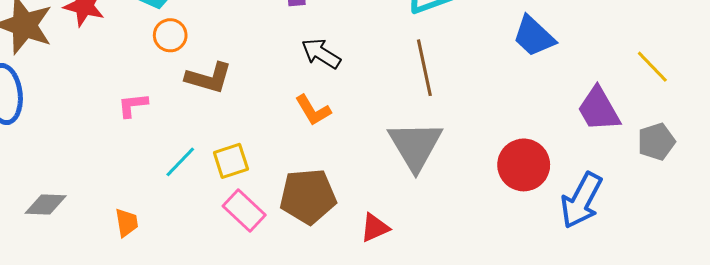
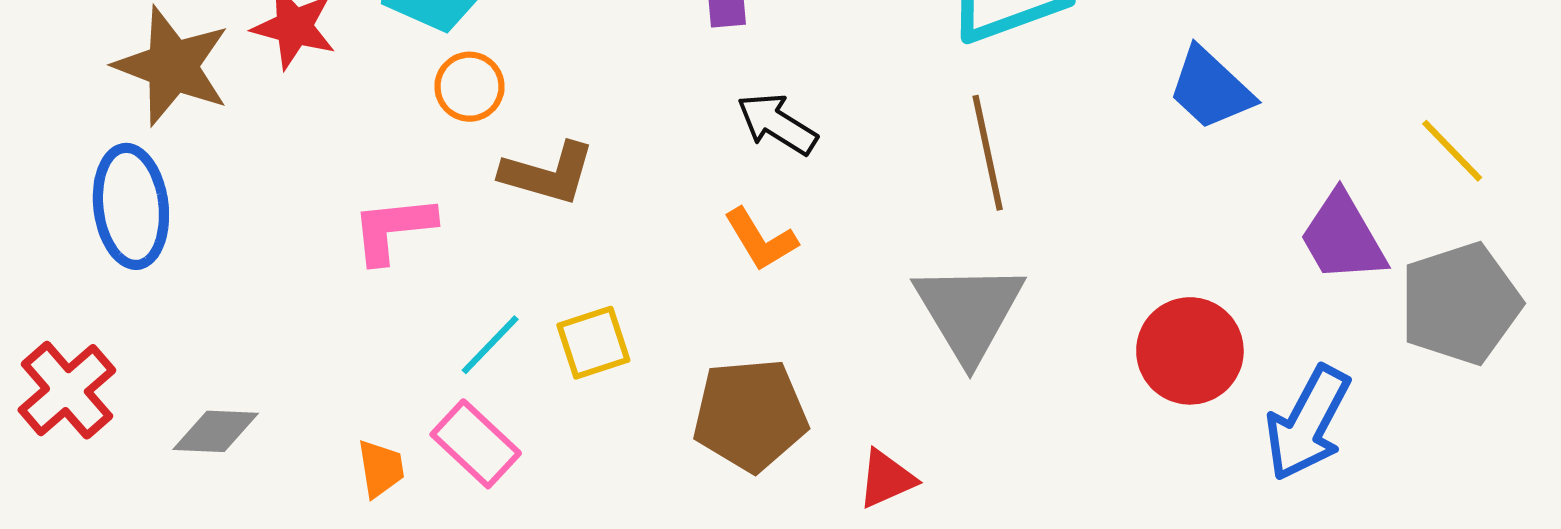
pink L-shape: (133, 105) -> (393, 229), size x1.4
gray pentagon: (656, 142) -> (1460, 303), size x1.6
pink rectangle: (244, 211) -> (476, 444), moved

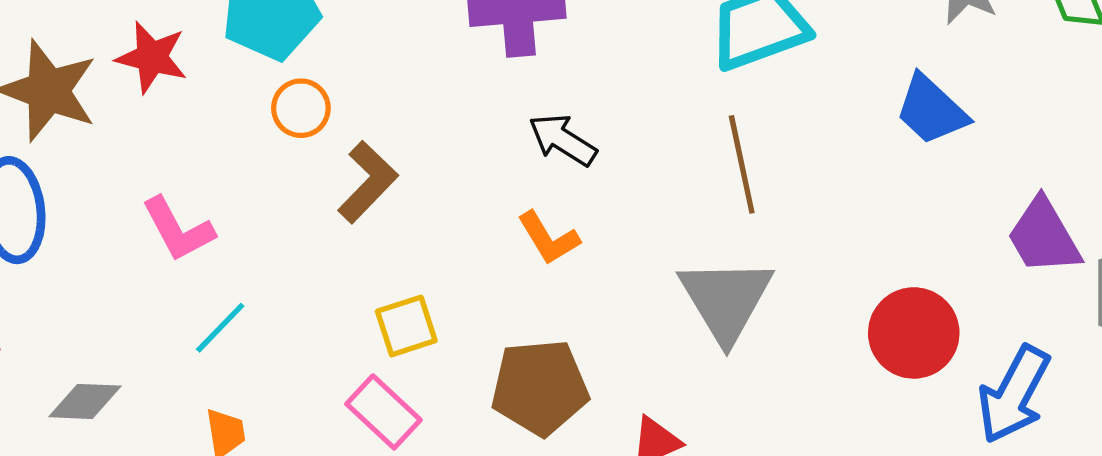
brown L-shape: (548, 173) -> (368, 182), turned -62
pink L-shape: (393, 229) -> (178, 229), moved, turned -112
cyan line: (490, 345) -> (220, 328), moved
pink rectangle: (476, 444) -> (383, 412), moved

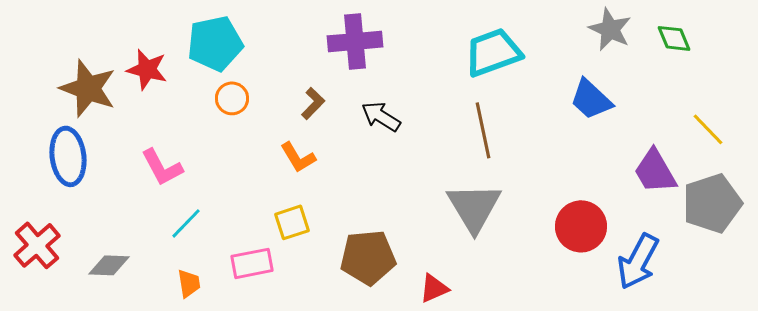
brown L-shape: (368, 182) -> (313, 103), moved, size x0.7
orange L-shape: (549, 238) -> (298, 157), moved
pink rectangle: (383, 412) -> (252, 263), moved, turned -54

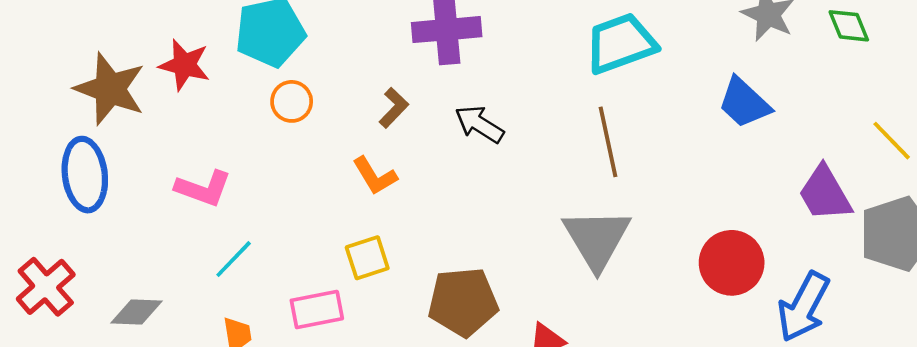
pink L-shape: (162, 167) -> (203, 188), turned -42

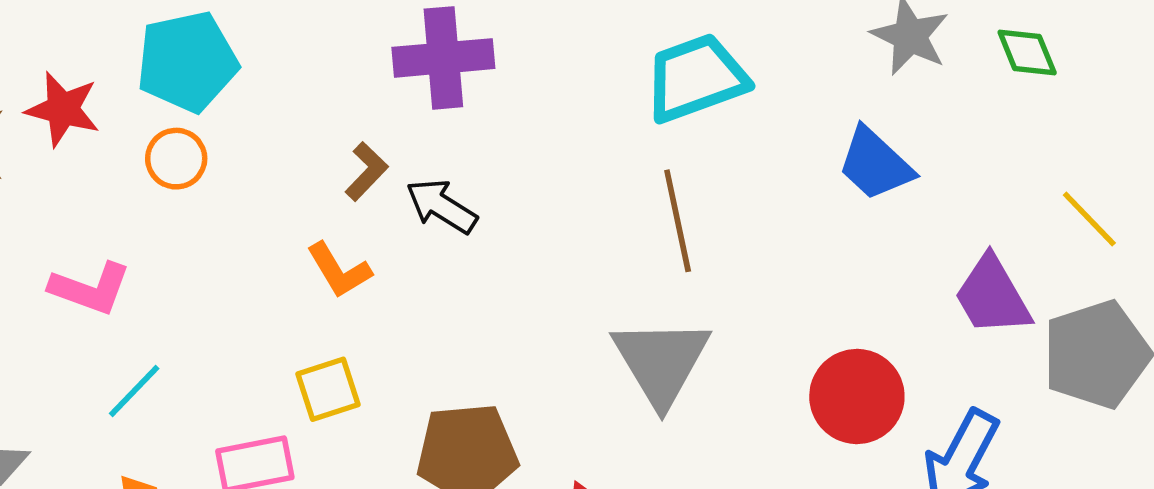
orange circle: (292, 101) -> (176, 159), moved
black arrow: (479, 124) -> (442, 206), moved

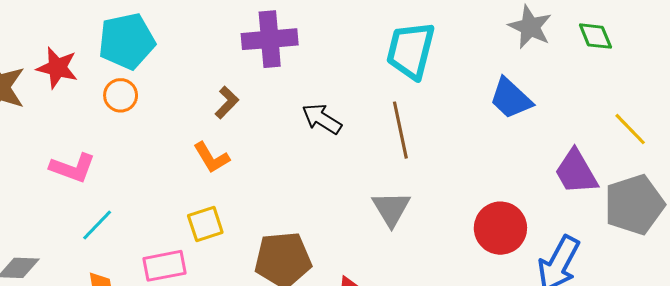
cyan trapezoid: (696, 78) -> (411, 50), turned -56
black arrow: (442, 206) -> (322, 119), moved
gray triangle: (661, 362) -> (391, 209), size x0.7

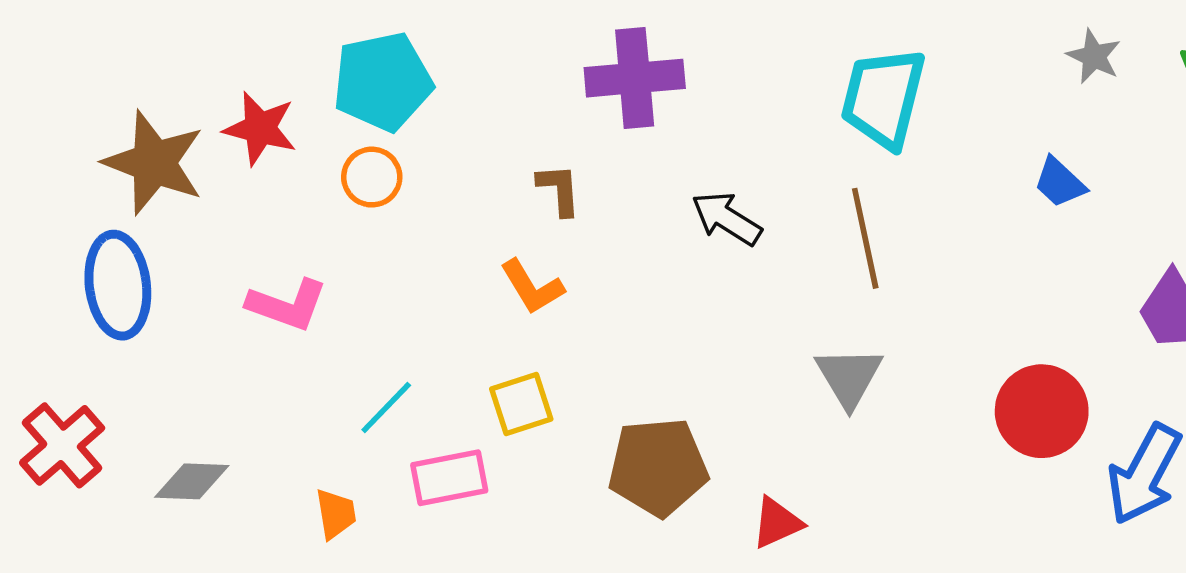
gray star: (530, 27) -> (1094, 56), size x0.7
blue trapezoid: (511, 98) -> (1060, 182), size x0.7
brown L-shape: (227, 102) -> (559, 190), turned -48
cyan line: (97, 225) -> (386, 408), moved

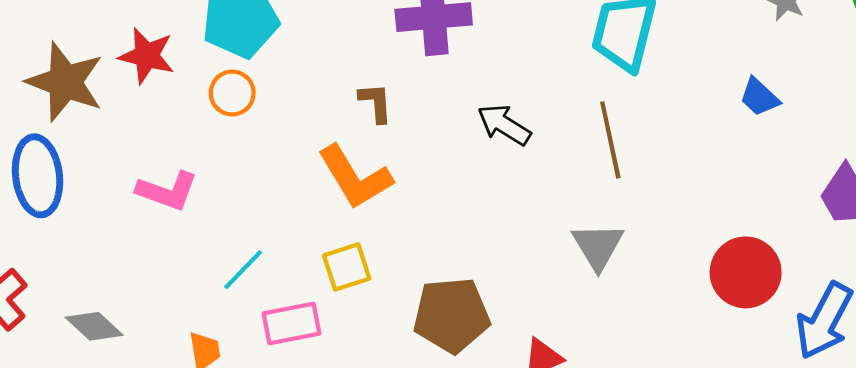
orange L-shape: (532, 287) -> (355, 177), size x1.5
gray diamond: (192, 481) -> (94, 326), turned 40

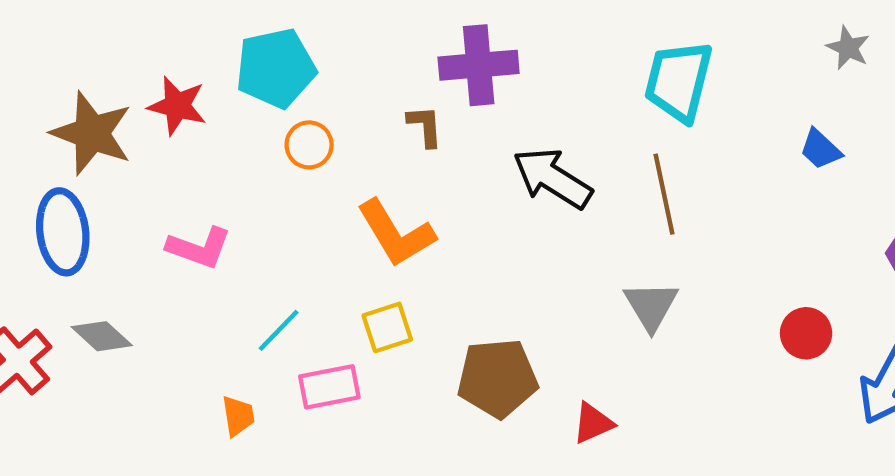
orange circle: (232, 93) -> (309, 145), moved
brown L-shape: (376, 103) -> (425, 126), moved
black arrow: (504, 125) -> (552, 178), size x1.4
red circle: (746, 272) -> (806, 333), size x0.7
gray diamond: (94, 326) -> (102, 336), moved

